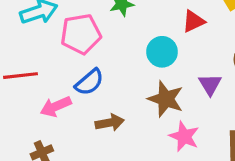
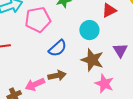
blue semicircle: (89, 82) -> (58, 48), moved
pink arrow: (56, 106) -> (35, 84), moved

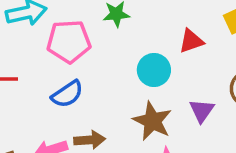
blue semicircle: (58, 48) -> (67, 94), moved

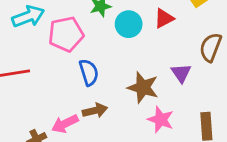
cyan circle: (154, 70) -> (129, 24), moved
blue semicircle: (67, 94) -> (89, 72), moved, turned -64

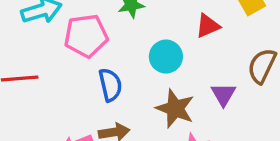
cyan circle: (129, 24) -> (166, 57), moved

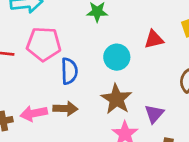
pink pentagon: (86, 36) -> (44, 44), moved
purple triangle: (223, 94) -> (154, 114), moved

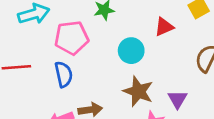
pink pentagon: (44, 44) -> (72, 38), moved
blue semicircle: (69, 71) -> (64, 74), moved

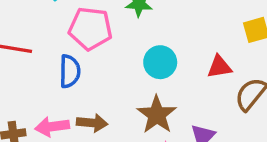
red triangle: (164, 27) -> (219, 67), moved

